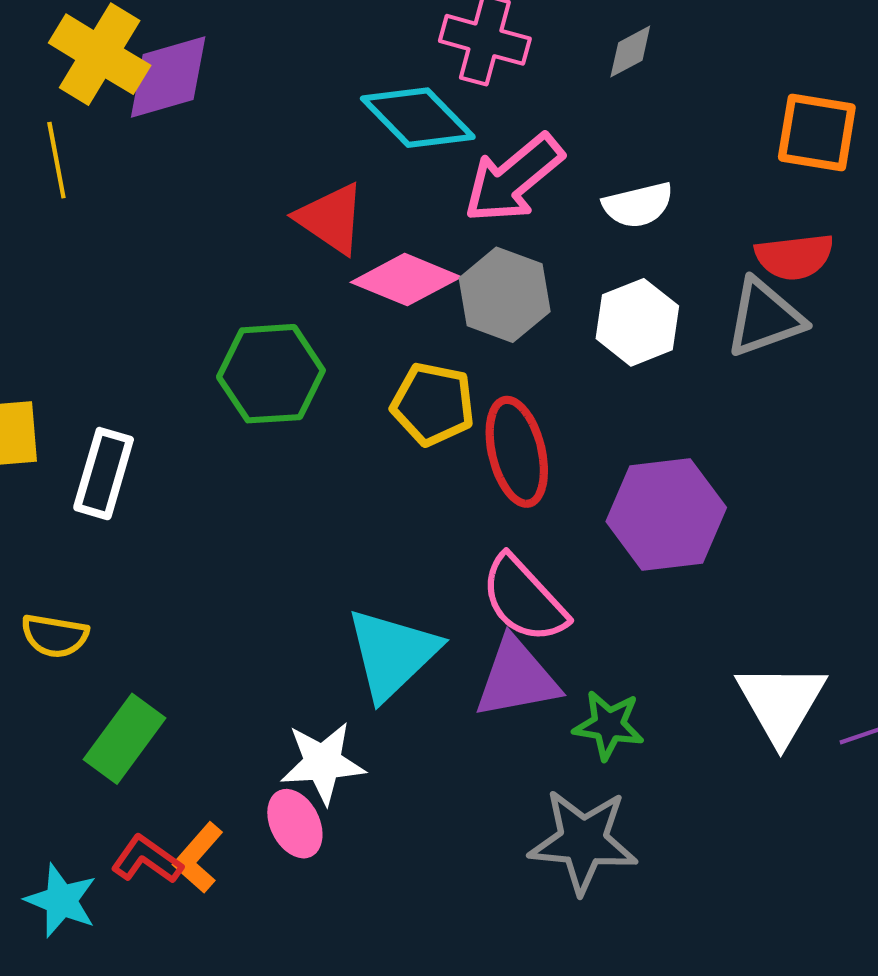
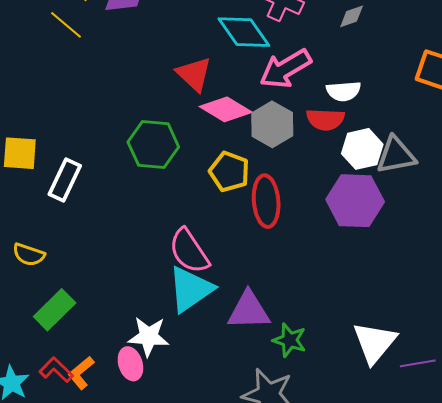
yellow line: (56, 160) -> (66, 25), turned -48
red semicircle: (794, 257) -> (325, 119), moved
white hexagon: (637, 322) -> (362, 149), moved
purple hexagon: (666, 515) -> (355, 201), moved
pink semicircle: (524, 599) -> (189, 251), moved

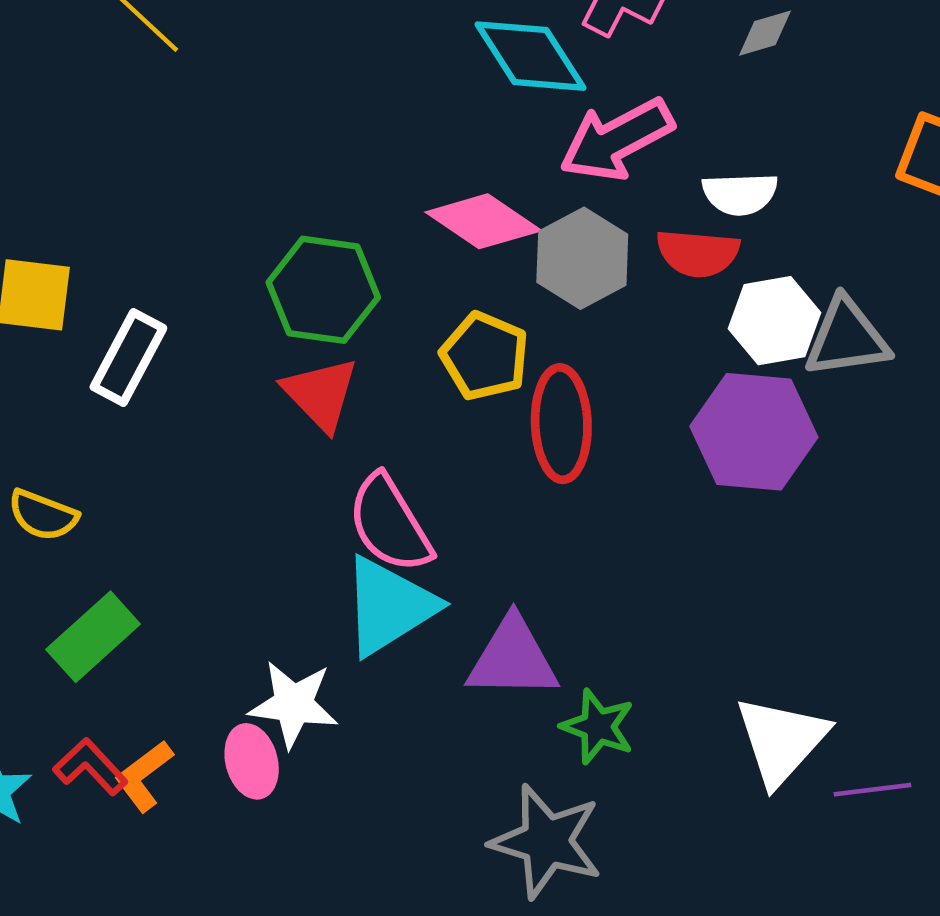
red triangle: (194, 74) -> (321, 394), moved

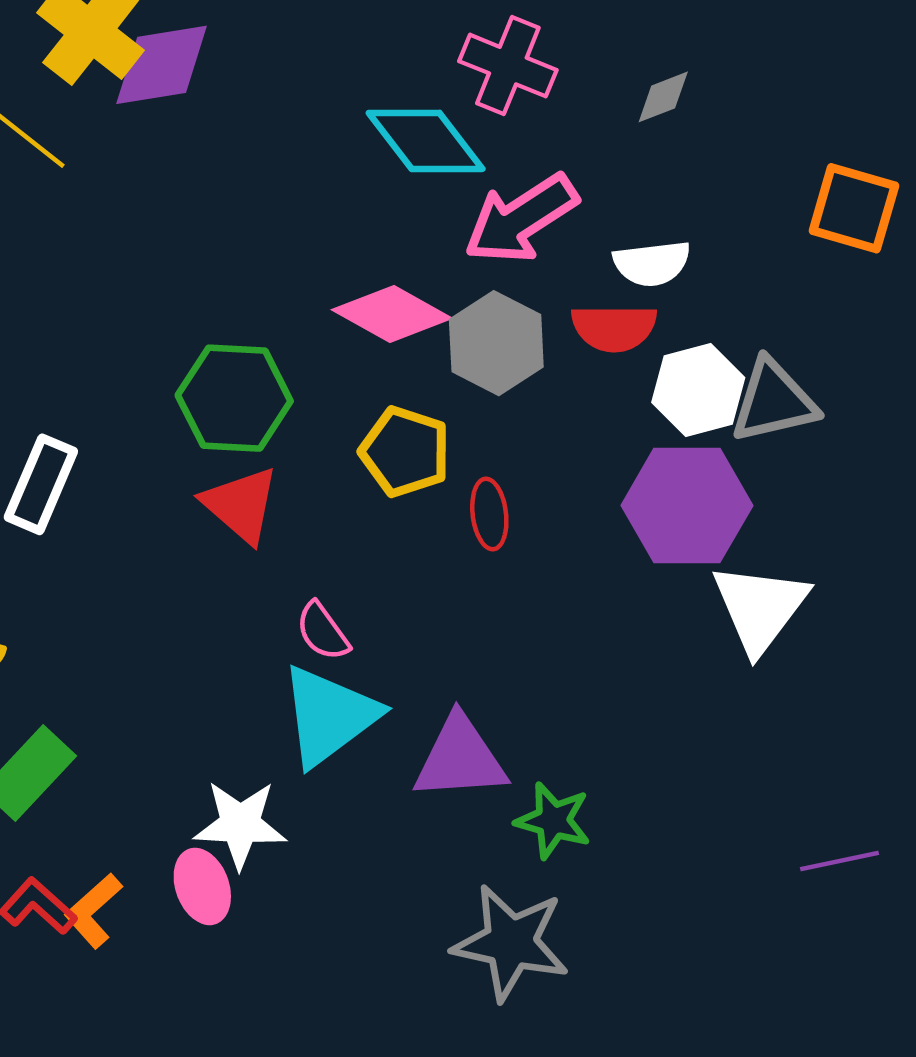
red ellipse: (561, 424) -> (489, 514), size x0.6
pink semicircle: (390, 524) -> (323, 631), size x0.6
white triangle: (781, 740) -> (760, 608), moved

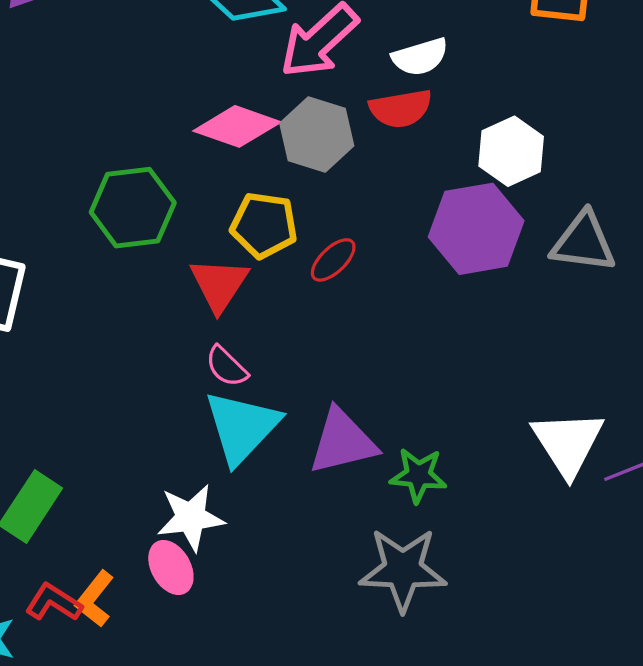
white hexagon: (698, 390) -> (511, 151), moved
gray triangle: (774, 401) -> (583, 242), moved, turned 30
red triangle: (241, 505) -> (219, 284), moved, turned 32
red ellipse: (489, 514) -> (333, 260), turned 63
white triangle: (760, 608) -> (568, 443), moved

